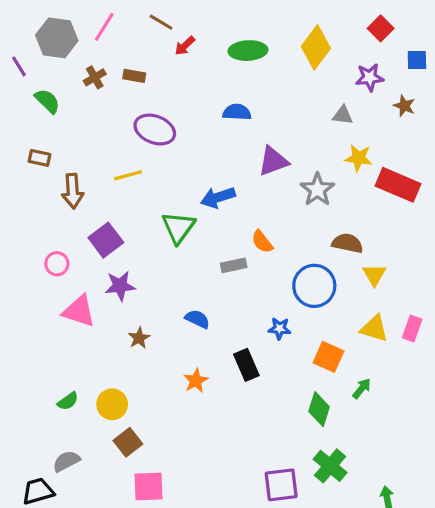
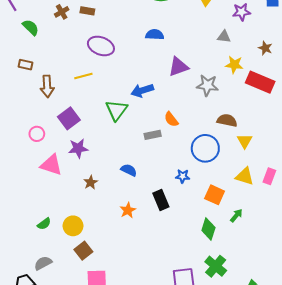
brown star: (404, 106) -> (265, 48), moved
gray star: (317, 190) -> (207, 85), turned -30

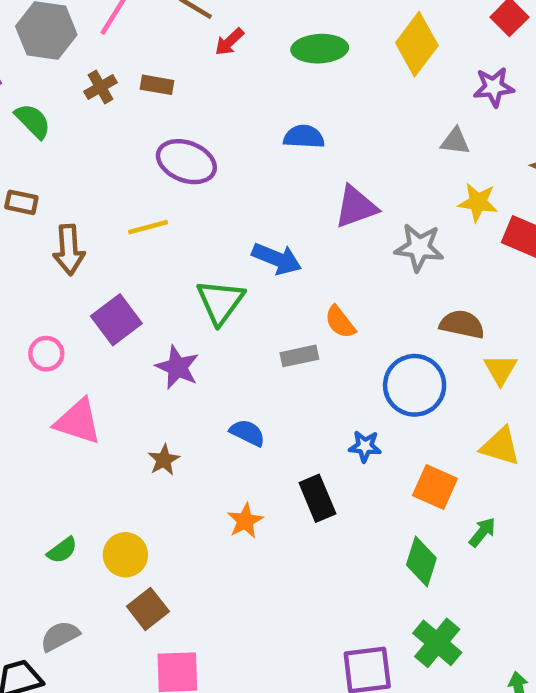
blue arrow: (142, 90) -> (277, 259), turned -140
purple star: (78, 148) -> (177, 367), moved, turned 30

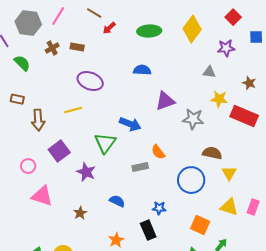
blue star: (365, 446) -> (159, 208), moved

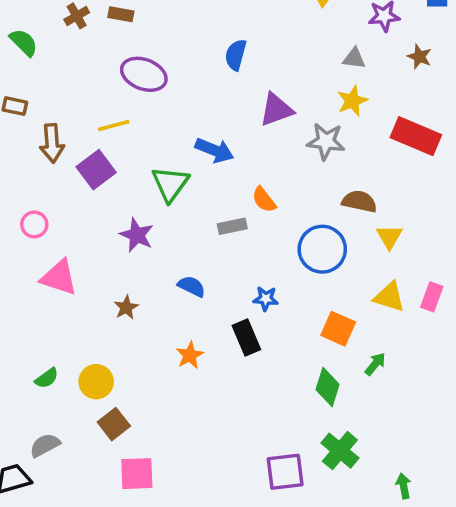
blue semicircle: (142, 70) -> (236, 55), turned -78
brown star: (249, 83) -> (419, 57), moved
yellow star: (219, 99) -> (352, 101), moved, turned -30
purple square: (59, 151) -> (96, 170), moved

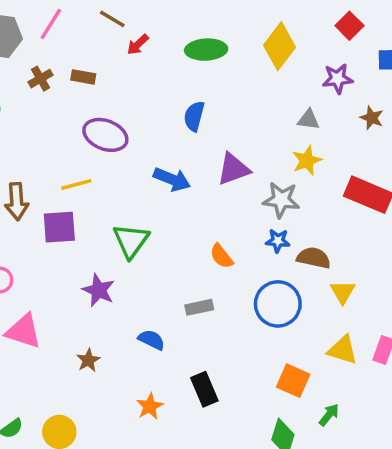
blue arrow: (214, 150) -> (172, 179), moved
purple square: (96, 170) -> (59, 227), turned 33
gray rectangle: (232, 226) -> (199, 307), moved
blue star: (266, 299) -> (278, 241), moved

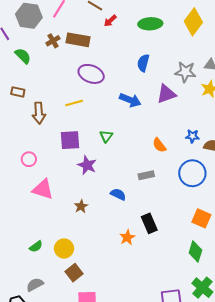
brown rectangle: (83, 77) -> (78, 40), size x1.6
gray star: (281, 200) -> (185, 72), moved
purple square: (59, 227) -> (70, 140), moved
green triangle: (131, 241) -> (106, 136), size x0.6
orange star: (150, 406) -> (127, 237), moved

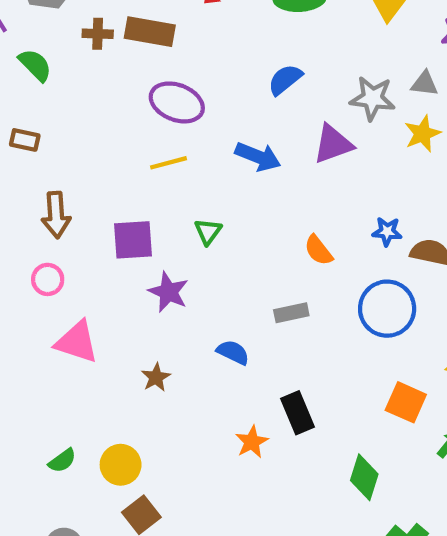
brown cross: (53, 41) -> (98, 34), turned 32
blue semicircle: (143, 63) -> (285, 80), turned 36
yellow line: (74, 103) -> (168, 163), moved
brown arrow: (39, 113) -> (56, 215), moved
green diamond: (195, 252) -> (364, 477), moved

